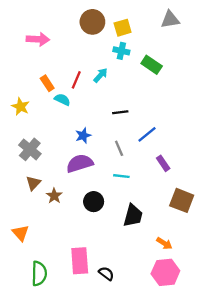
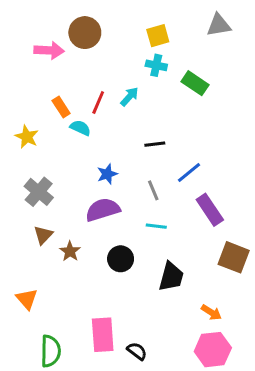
brown circle: (92, 22) -> (85, 33), moved
purple rectangle: (163, 163) -> (210, 210), size x1.5

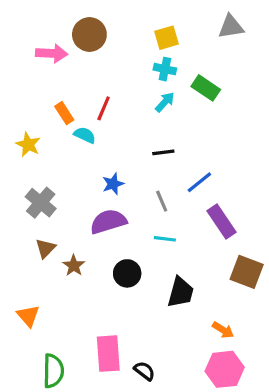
cyan arrow: (129, 97) -> (165, 102), moved

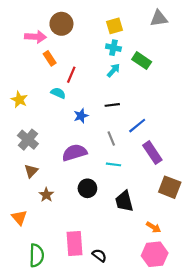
orange rectangle: (64, 113) -> (50, 58), moved
blue star: (113, 184) -> (81, 116), moved
brown star: (74, 266) -> (46, 195), moved
black trapezoid: (181, 292) -> (124, 201), turned 150

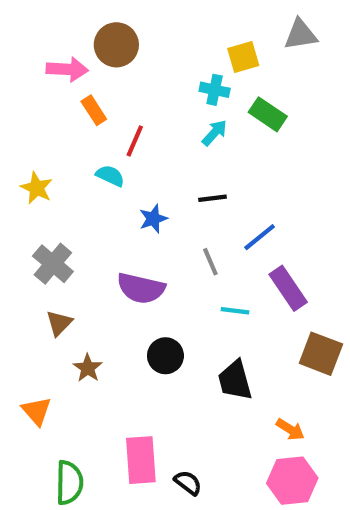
yellow square: (115, 26) -> (243, 57), moved
purple semicircle: (74, 153) -> (141, 288), turned -150
cyan line: (113, 164) -> (235, 311), moved

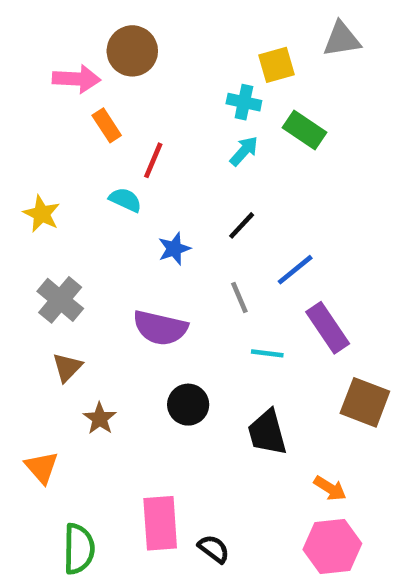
black line: (213, 198) -> (242, 225), turned -40

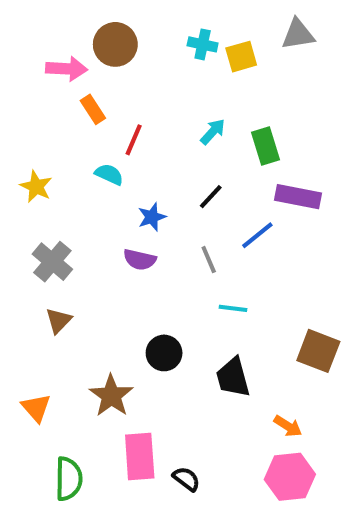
cyan cross: (244, 102) -> (203, 44), moved
green rectangle: (304, 130) -> (266, 146), moved, turned 39
purple semicircle: (160, 328) -> (140, 260), moved, size x0.7
purple rectangle: (328, 328) -> (298, 197), moved, turned -45
brown star: (100, 419) -> (111, 396), moved, size x1.5

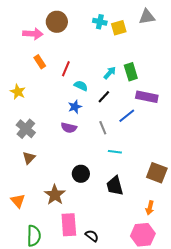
orange rectangle: (93, 109) -> (40, 62), moved
cyan arrow: (213, 132) -> (110, 73), moved
cyan semicircle: (109, 174) -> (81, 86), moved
orange arrow: (288, 426) -> (150, 208), moved, turned 72

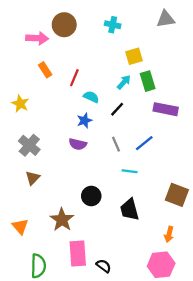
yellow square: (119, 28) -> (134, 56), moved
blue line: (127, 116) -> (144, 143), moved

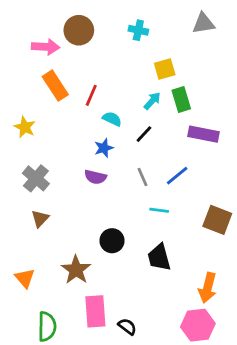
orange rectangle: (45, 70) -> (55, 86), size x1.5
brown square: (177, 195) -> (217, 220), moved
orange arrow: (169, 234) -> (208, 288), size x1.5

